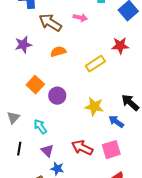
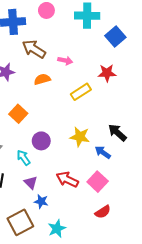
pink arrow: (80, 18) -> (65, 61), moved
purple circle: (57, 96) -> (41, 141), moved
pink square: (111, 150) -> (98, 182), turned -30

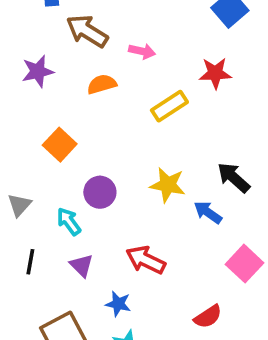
pink square: (98, 182) -> (245, 264), moved
blue star: (41, 201) -> (118, 304), moved

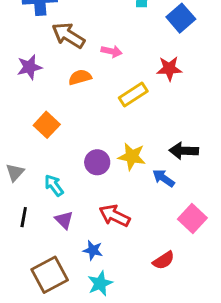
black arrow: (234, 178) -> (184, 151), turned -40
purple circle: (100, 192) -> (97, 162), moved

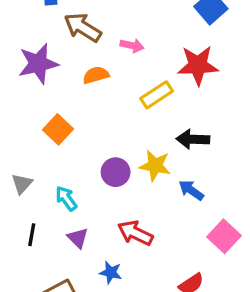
purple star: (29, 67) -> (38, 64), size x1.4
red star: (169, 69) -> (198, 65), size x1.4
black arrow: (184, 151) -> (193, 139), moved

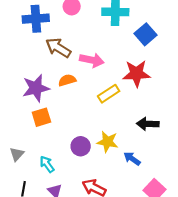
pink arrow: (132, 46) -> (92, 60), size x1.5
purple star: (38, 64) -> (36, 88), moved
orange square: (58, 129) -> (41, 117), turned 30
black arrow: (193, 139) -> (148, 124), moved

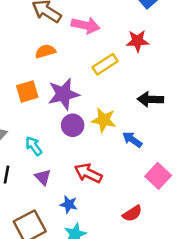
red star: (137, 74) -> (137, 41), size x0.7
orange semicircle: (67, 80) -> (45, 51), moved
purple star: (36, 88) -> (64, 94), moved

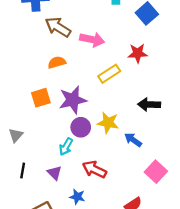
cyan arrow: (34, 146) -> (66, 147), moved, turned -114

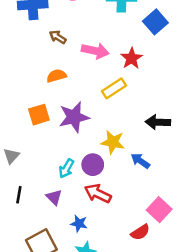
brown arrow: (58, 27) -> (58, 37), size x0.6
red star: (138, 53) -> (132, 58), moved, turned -30
purple circle: (81, 127) -> (93, 165), moved
pink square: (156, 172) -> (159, 210), moved

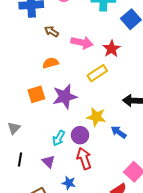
red arrow: (98, 193) -> (84, 159), turned 45

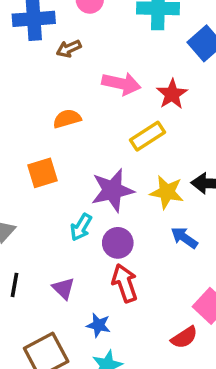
brown arrow: (52, 31) -> (69, 49), moved, turned -56
purple star: (65, 96) -> (113, 190), moved
yellow star: (96, 117) -> (167, 192), moved
cyan arrow: (59, 138) -> (81, 227), moved

